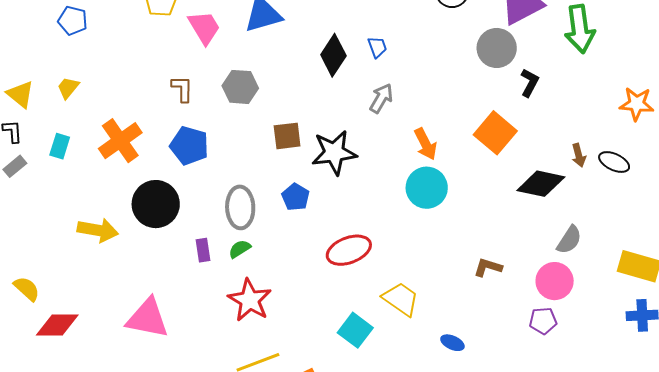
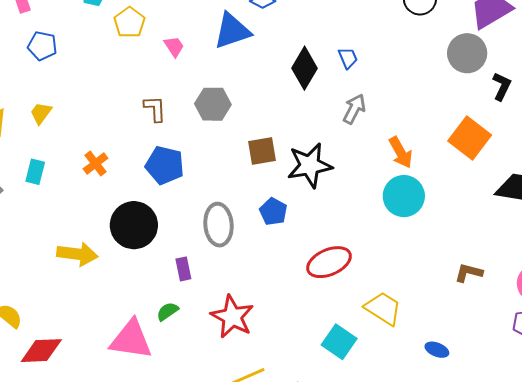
pink trapezoid: (204, 27) -> (174, 47), size x0.6
orange cross: (120, 141) -> (96, 163), size x0.6
green semicircle: (240, 249) -> (167, 311), moved

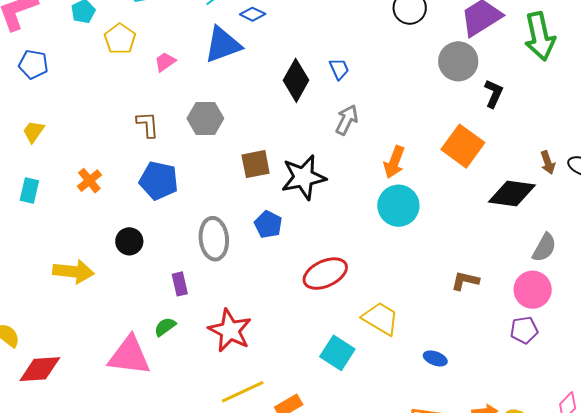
pink trapezoid: (174, 47) -> (165, 62), turned -90
orange arrow: (401, 152) -> (394, 162), turned 52
black circle: (134, 225) -> (129, 241), size x0.6

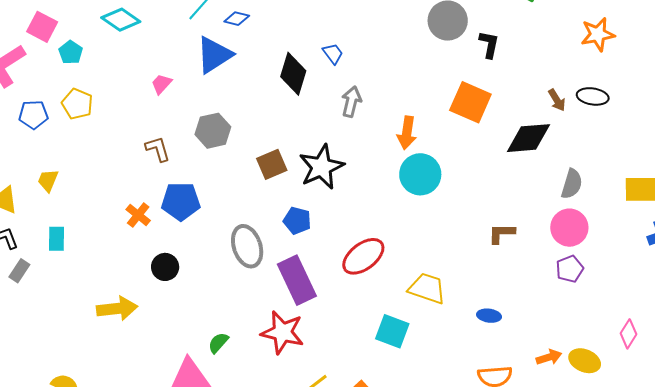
yellow pentagon: (120, 39) -> (77, 104), moved
orange cross: (89, 181) -> (138, 215), moved
purple rectangle: (180, 284) -> (297, 280), moved, size x2.0

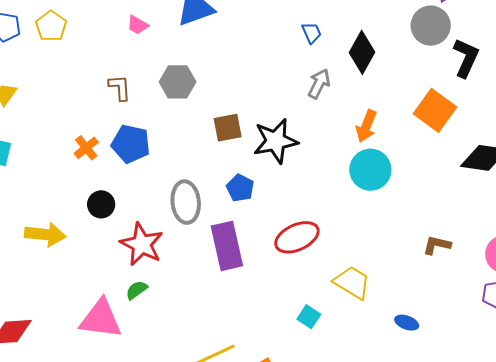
black L-shape: (489, 44) -> (466, 58), size x1.4
black diamond: (293, 74) -> (362, 52), moved
pink trapezoid: (161, 84) -> (138, 25), turned -115
cyan square: (392, 331) -> (309, 317), size x0.7
red star: (282, 332) -> (142, 244), moved

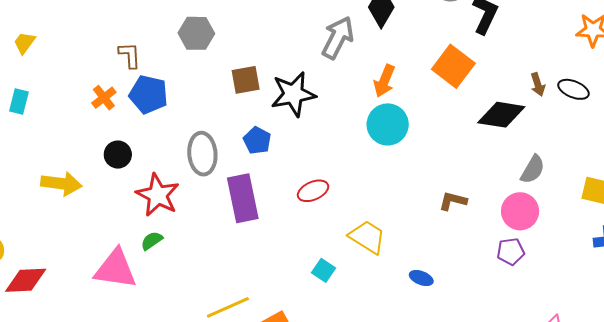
gray arrow: (319, 84) -> (338, 38), size x1.4
brown L-shape: (120, 88) -> (130, 55), moved
red ellipse: (297, 237) -> (313, 191), size x0.7

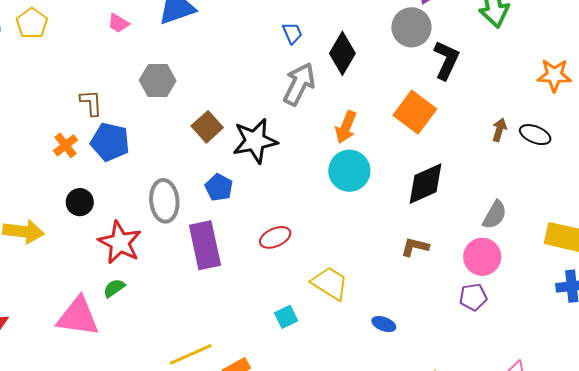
brown square: (246, 80) -> (207, 127), turned -32
brown arrow: (538, 84) -> (499, 130), turned -145
black diamond: (501, 115) -> (425, 184), moved, turned -33
cyan square: (323, 270) -> (286, 317), turned 30

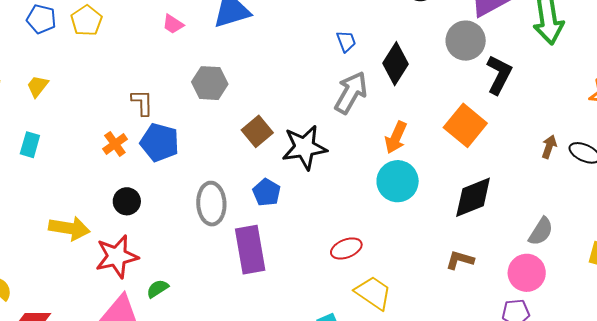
red ellipse: (275, 237) -> (346, 248), moved
red star: (120, 242) -> (117, 256), moved, turned 30

